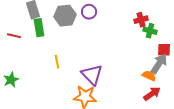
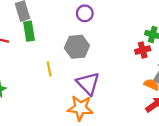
gray hexagon: (65, 16) -> (77, 47), moved
red cross: (141, 20) -> (143, 50), moved

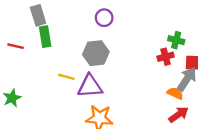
yellow line: (49, 69) -> (66, 77), turned -64
purple triangle: (88, 83) -> (90, 86), moved, turned -50

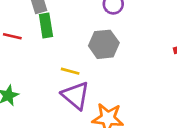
purple triangle: (90, 86) -> (76, 95), moved, turned 44

